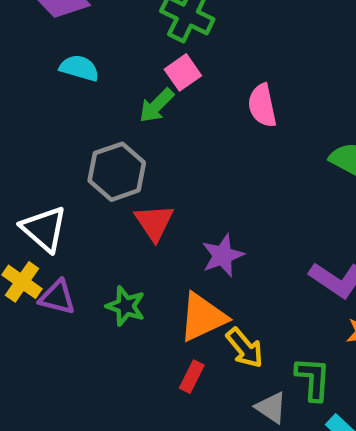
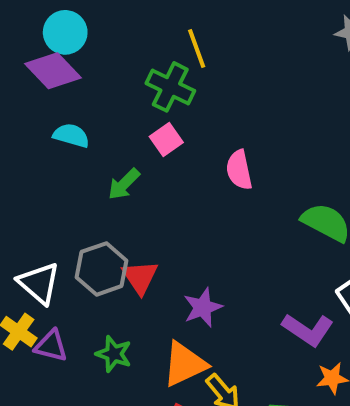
green arrow: (156, 106) -> (124, 184), moved
gray hexagon: (117, 172) -> (102, 269), moved

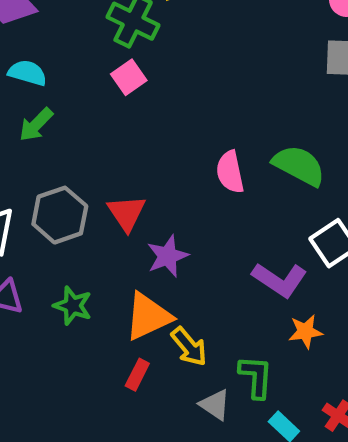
pink semicircle: (239, 170) -> (230, 172), moved
green arrow: (124, 184) -> (36, 125), moved
red triangle: (140, 277) -> (127, 213), moved

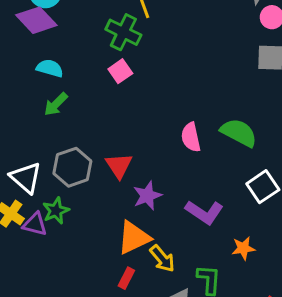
purple L-shape: (280, 280) -> (204, 212), moved
green star: (73, 306) -> (56, 211), moved, turned 30

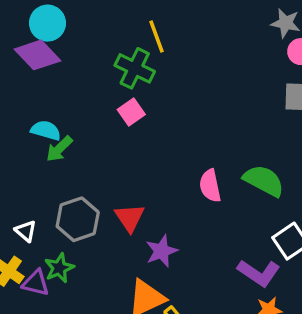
cyan semicircle: (50, 68) -> (46, 130), moved
white triangle: (26, 178) -> (26, 231), size x0.6
purple L-shape: (204, 212) -> (259, 273), moved

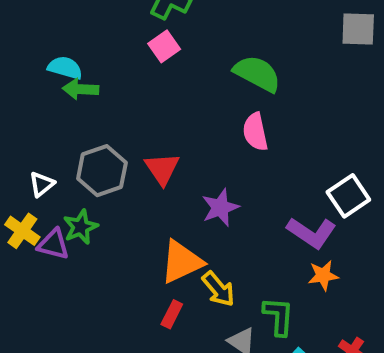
green arrow: (59, 149) -> (81, 89), turned 48
green semicircle: (264, 181) -> (257, 74), moved
white triangle: (26, 231) -> (42, 184), turned 40
purple star: (162, 251) -> (220, 208), moved

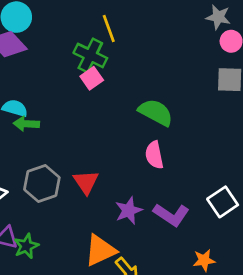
pink square: (164, 46) -> (92, 78), moved
green star: (81, 227) -> (26, 246), moved
purple L-shape: (312, 233) -> (171, 215), moved

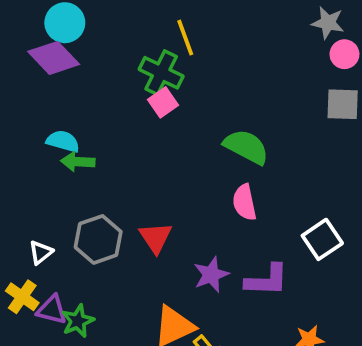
white square: (223, 202) -> (322, 239), moved
purple L-shape: (171, 215) -> (267, 280), turned -32

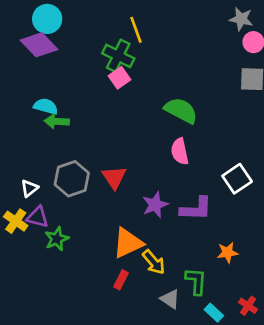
purple triangle: (52, 310) -> (38, 217), moved

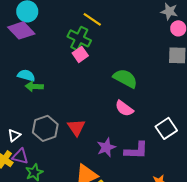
yellow line: (136, 30) -> (92, 19), turned -36
pink semicircle: (180, 151) -> (124, 108), turned -42

